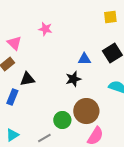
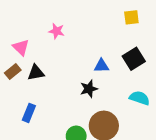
black triangle: (27, 79) -> (36, 73), moved
blue rectangle: (12, 97) -> (29, 113), moved

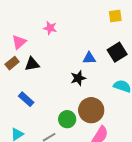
pink triangle: (21, 47) -> (19, 42), turned 35
blue rectangle: (29, 113) -> (26, 99), turned -70

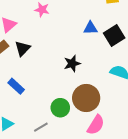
blue triangle: (89, 58) -> (90, 28), moved
black triangle: (32, 64) -> (23, 48), turned -35

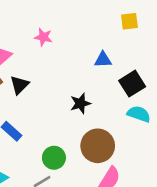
black square: (114, 36) -> (132, 84), moved
green circle: (60, 108) -> (54, 158), moved

